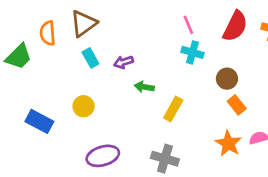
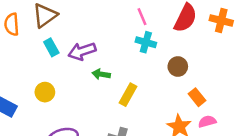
purple arrow: (124, 62) -> (82, 51), size x1.5
orange rectangle: (237, 105) -> (197, 97), moved

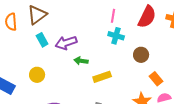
pink line: (142, 17) -> (113, 16), turned 32
yellow rectangle: (128, 95) -> (102, 77), turned 42

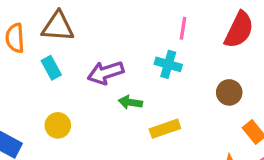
brown triangle: (37, 15) -> (58, 27), turned 40
cyan cross: (116, 36) -> (168, 64), moved
cyan rectangle: (42, 40) -> (51, 68), moved

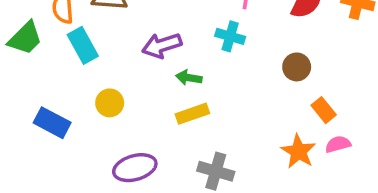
cyan rectangle: (51, 68) -> (83, 45), moved, size x1.4
yellow rectangle: (165, 129) -> (192, 114), moved

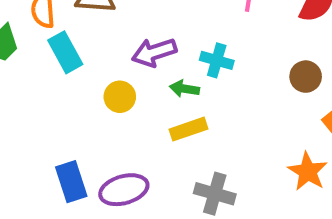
cyan cross: (230, 36) -> (217, 60), moved
yellow circle: (110, 103) -> (120, 97), moved
blue rectangle: (52, 123) -> (71, 182), moved, turned 44

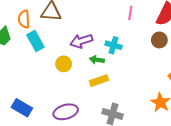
brown circle: (306, 77) -> (159, 40), moved
blue rectangle: (71, 182) -> (22, 108), moved, turned -42

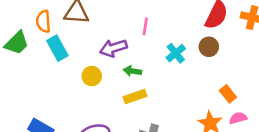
pink line: (130, 13) -> (145, 26), moved
cyan cross: (114, 45) -> (176, 53), moved, turned 35

